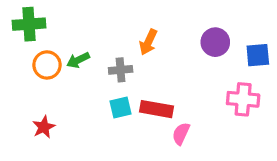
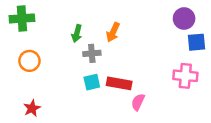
purple circle: (215, 42) -> (184, 18), moved
green arrow: (78, 60) -> (77, 33), moved, turned -49
orange circle: (47, 65) -> (29, 61), moved
red star: (44, 127) -> (32, 108), moved

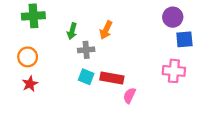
green cross: (22, 18) -> (33, 16), moved
cyan square: (92, 82) -> (86, 77), turned 35
red star: (32, 108) -> (30, 84), moved

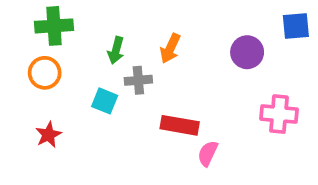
purple circle: (173, 17) -> (247, 52), moved
blue square: (184, 39) -> (296, 26), moved
orange circle: (28, 57) -> (45, 73), moved
cyan square: (86, 77) -> (105, 101), moved

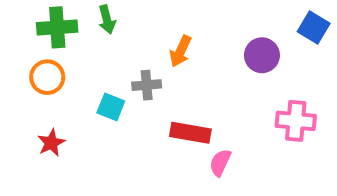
blue square: (296, 26) -> (314, 27), turned 36
green arrow: (116, 50) -> (107, 19), moved, turned -30

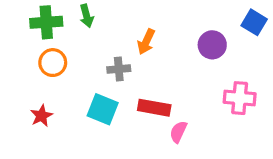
orange circle: (47, 77) -> (53, 63), moved
cyan square: (111, 107) -> (103, 109), moved, size x1.4

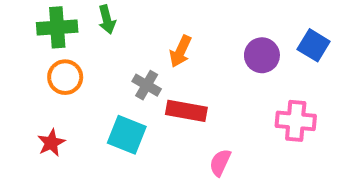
blue square: (254, 22) -> (314, 45), moved
gray cross: (119, 69) -> (147, 85), turned 35
red rectangle: (154, 108) -> (186, 111), moved

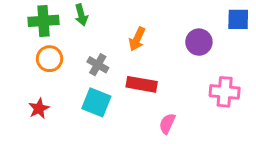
blue square: (314, 45) -> (238, 19), moved, turned -30
gray cross: (147, 85) -> (98, 65), moved

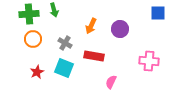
purple circle: (199, 42) -> (120, 29), moved
red star: (39, 108) -> (37, 72), moved

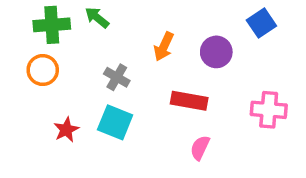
green arrow: (54, 10) -> (97, 18), turned 144
blue square: (158, 13) -> (261, 23), moved, turned -35
orange circle: (33, 39) -> (43, 70), moved
red rectangle: (94, 56) -> (189, 101), moved

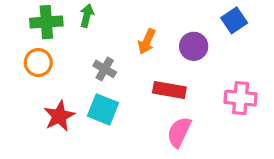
green arrow: (97, 18) -> (87, 16), turned 65
red star: (66, 130) -> (59, 116), size x1.4
pink semicircle: (200, 148) -> (179, 132), size x1.4

